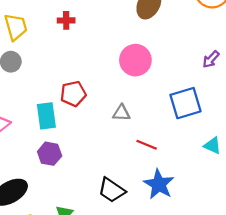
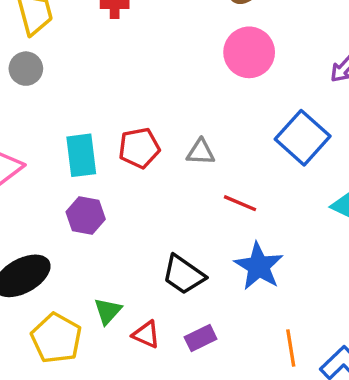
pink circle: (135, 60) -> (249, 52), moved
red pentagon: (73, 94) -> (139, 148), moved
blue square: (185, 103) -> (303, 138), turned -32

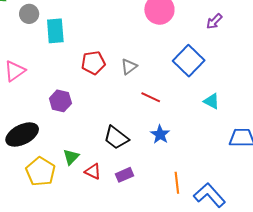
gray triangle: (201, 152) -> (129, 67), turned -42
cyan rectangle: (81, 155) -> (55, 31), moved
blue star: (259, 266) -> (160, 134), size x0.7

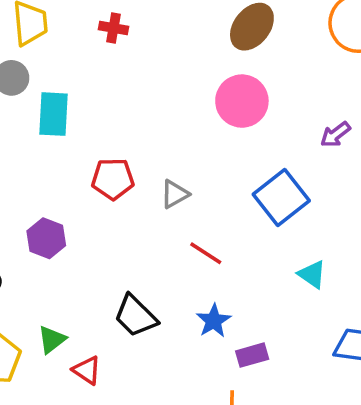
purple rectangle: (125, 175) -> (252, 355), moved

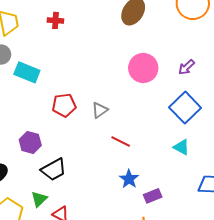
pink circle: (242, 101) -> (143, 68), moved
cyan rectangle: (54, 114) -> (27, 72), turned -65
blue square: (281, 198) -> (185, 108), moved
black trapezoid: (136, 316) -> (54, 170), moved, turned -68

